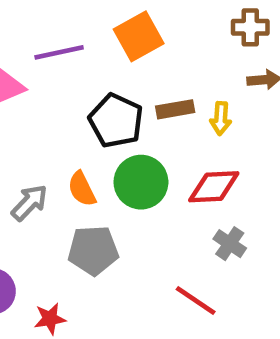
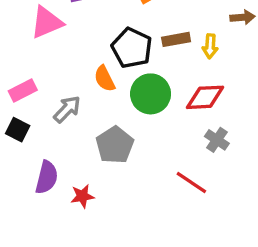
orange semicircle: (82, 189) -> (105, 79), moved
gray pentagon: (93, 250) -> (115, 145), turned -30

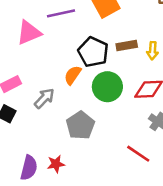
orange semicircle: (105, 79) -> (73, 75), turned 60
purple semicircle: (47, 177) -> (29, 168), moved

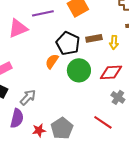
gray arrow: (44, 98) -> (28, 97), moved
gray pentagon: (80, 125) -> (62, 128), moved
purple semicircle: (29, 168) -> (17, 118), moved

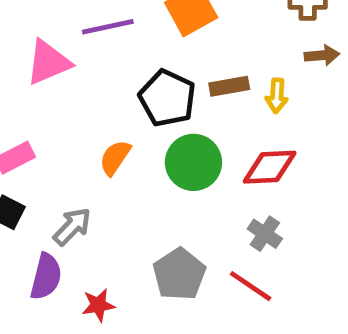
orange semicircle: (52, 61) -> (115, 158), moved
gray cross: (118, 97) -> (265, 234), moved
gray pentagon: (62, 128) -> (179, 274), moved

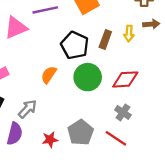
brown rectangle: (229, 86) -> (105, 39), turned -60
yellow arrow: (277, 96) -> (129, 34), moved
red star: (98, 305) -> (50, 140), moved

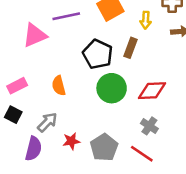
yellow arrow: (129, 34) -> (146, 20), moved
orange semicircle: (49, 75) -> (59, 86), moved, turned -48
red star: (50, 140) -> (71, 141), moved

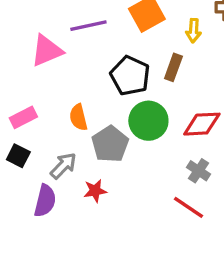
gray pentagon: (104, 147) -> (110, 144), moved

